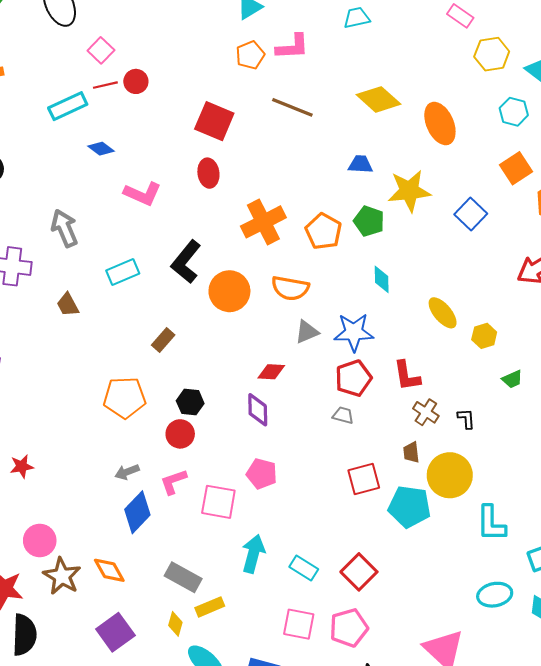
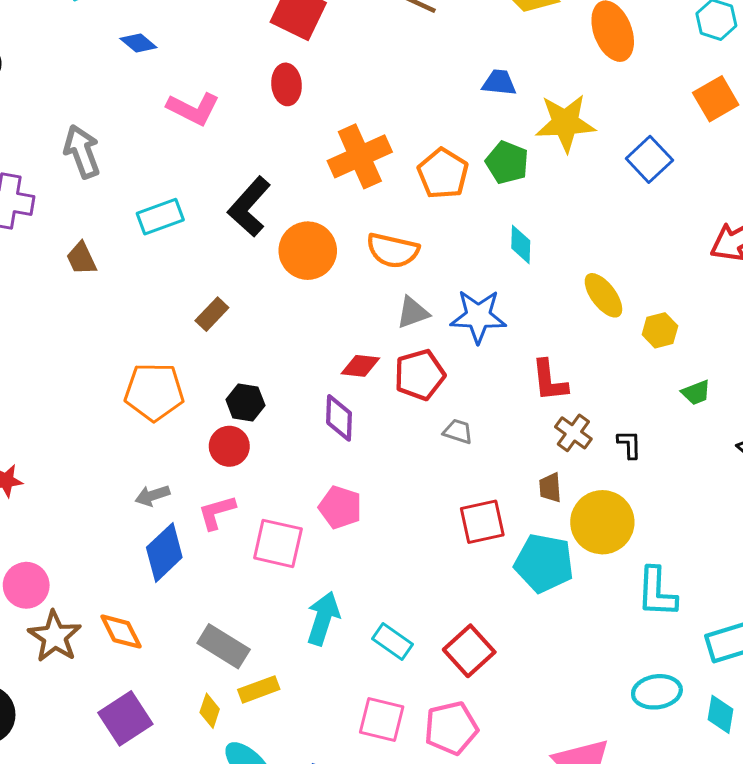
red pentagon: (353, 378) -> (420, 375), moved

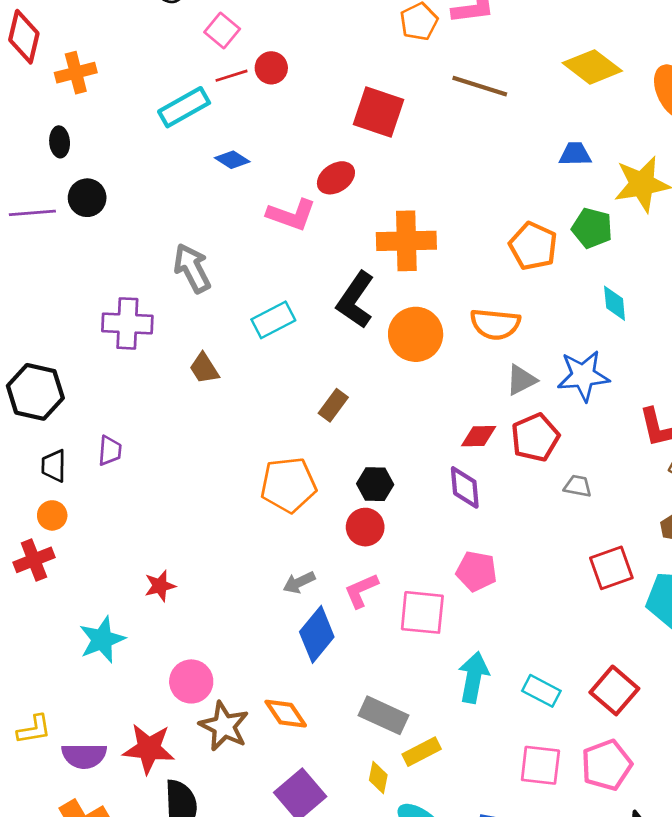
red ellipse: (287, 84) -> (336, 178), moved, turned 69
orange cross: (360, 156) -> (406, 241), moved, turned 30

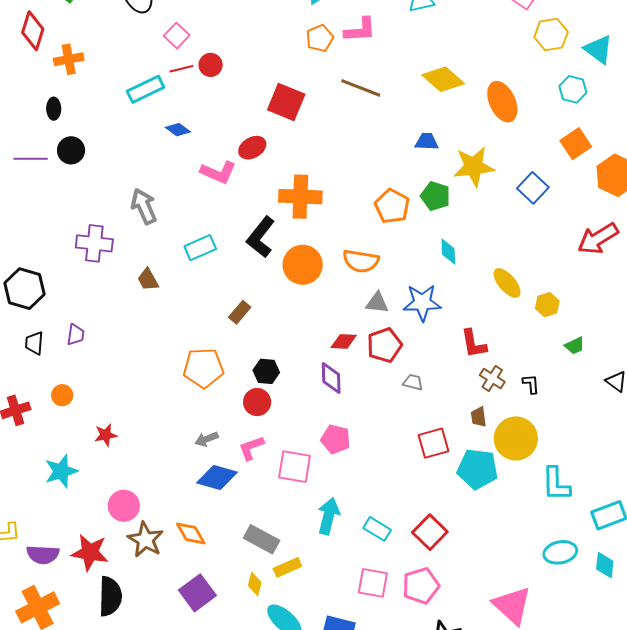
gray triangle: (521, 380) -> (377, 303), turned 30
orange circle: (52, 515) -> (62, 395), moved
blue diamond: (317, 634) -> (217, 477), turned 63

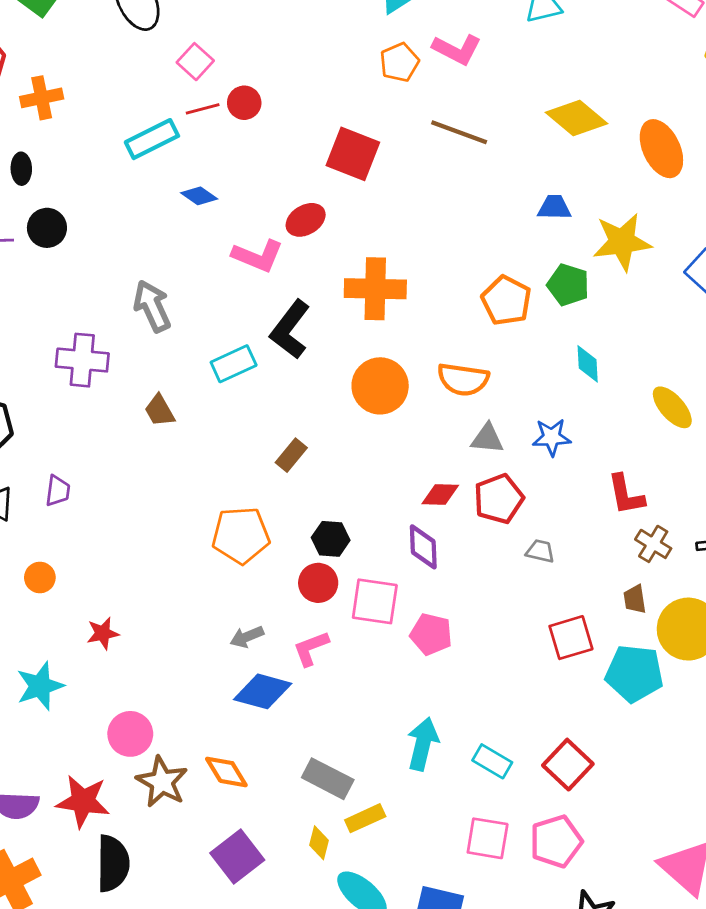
pink L-shape: (360, 30) -> (457, 49), turned 32
black L-shape: (261, 237) -> (290, 329), moved
blue star: (422, 303) -> (552, 437), size x0.7
pink square: (295, 467) -> (375, 601), moved

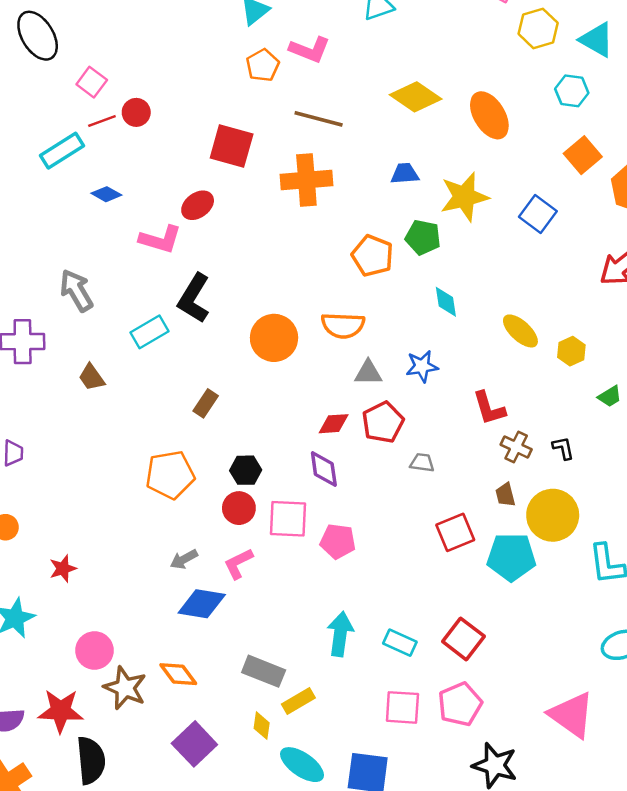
orange cross: (375, 289) -> (306, 180), moved

